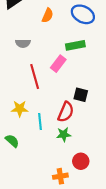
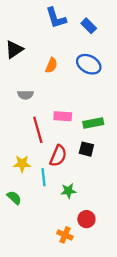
green rectangle: (75, 45) -> (93, 123), moved
pink rectangle: (58, 64) -> (63, 116), turned 56
red semicircle: (66, 112) -> (58, 156), moved
orange cross: (60, 176) -> (65, 235), turned 32

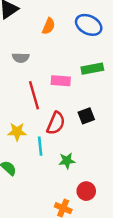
green rectangle: (93, 123) -> (92, 69), moved
black square: (86, 149) -> (86, 116), turned -35

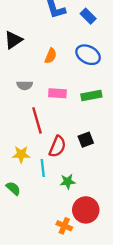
pink rectangle: (61, 81) -> (57, 93), moved
red circle: (86, 191) -> (86, 210), size x1.5

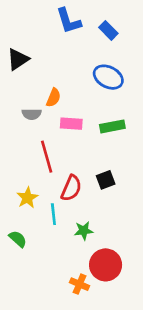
orange semicircle: (51, 56) -> (53, 98), moved
yellow star: (21, 154) -> (27, 198), turned -30

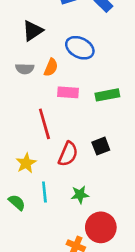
black triangle: (18, 59) -> (33, 31), moved
blue ellipse: (108, 77) -> (80, 48), moved
gray semicircle: (32, 114) -> (25, 69), moved
cyan line: (53, 214) -> (44, 192), moved

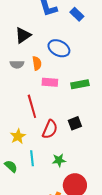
orange semicircle: (51, 67) -> (37, 63), turned -32

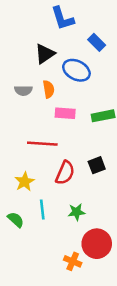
blue rectangle: (77, 14) -> (97, 42), moved
black triangle: (23, 35) -> (45, 54), moved
red line: (32, 106) -> (42, 144), turned -70

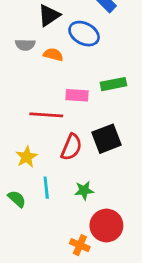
orange semicircle: (49, 89) -> (53, 55), turned -66
gray semicircle: (23, 90) -> (25, 45), moved
pink rectangle: (65, 113) -> (77, 95), moved
black square: (97, 165) -> (106, 139), size x1.5

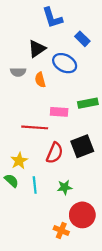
orange semicircle: (53, 55) -> (40, 80), turned -120
green semicircle: (17, 199) -> (11, 181), moved

